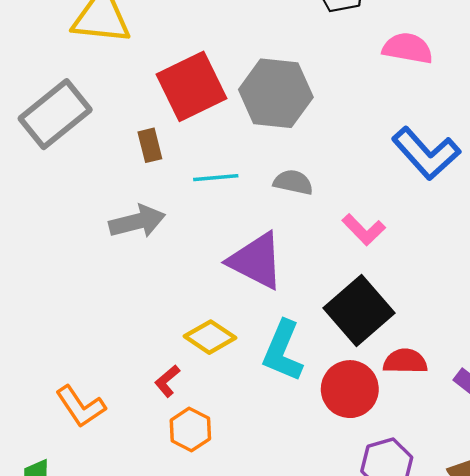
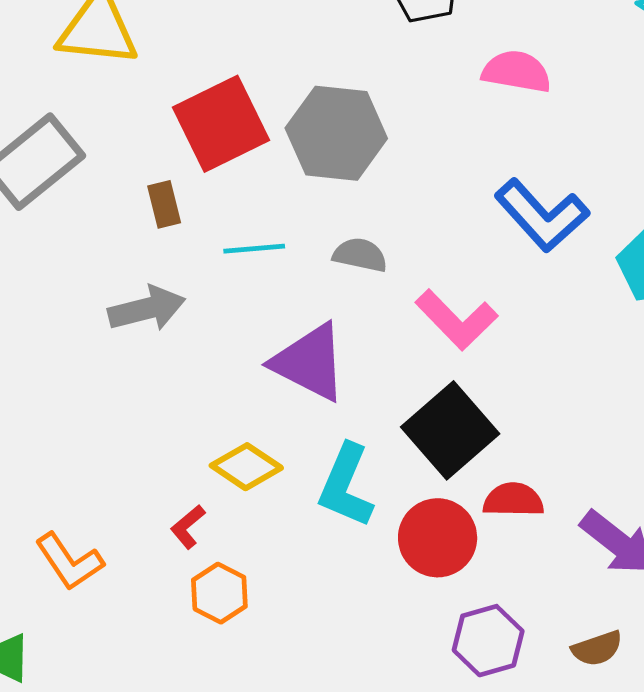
pink L-shape: (364, 230) -> (456, 320), size x1.4

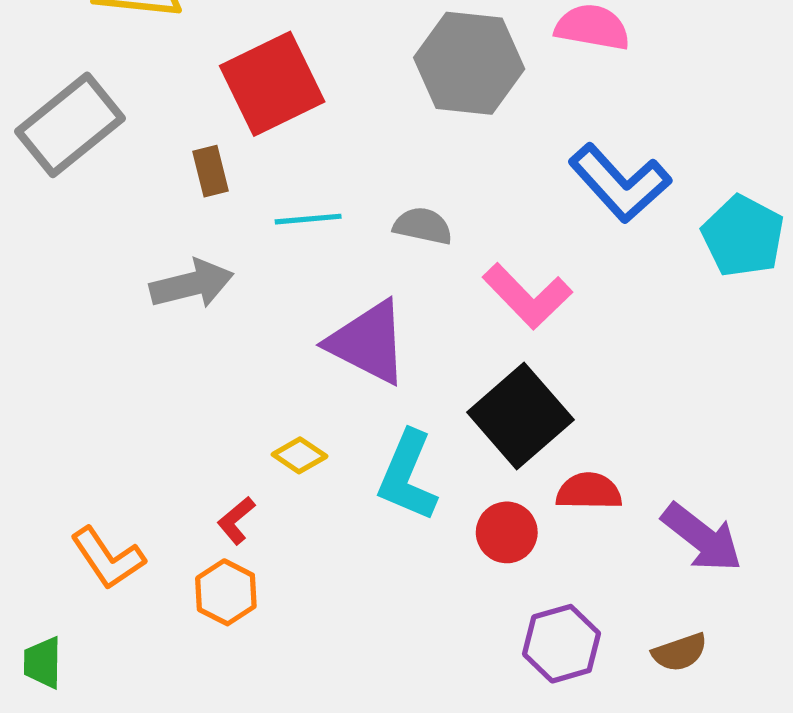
gray hexagon: (336, 133) -> (469, 63), moved
yellow diamond: (246, 467) -> (300, 455), size x0.7
red circle: (438, 538) -> (507, 532), size x0.7
orange hexagon: (219, 593) -> (226, 592), moved

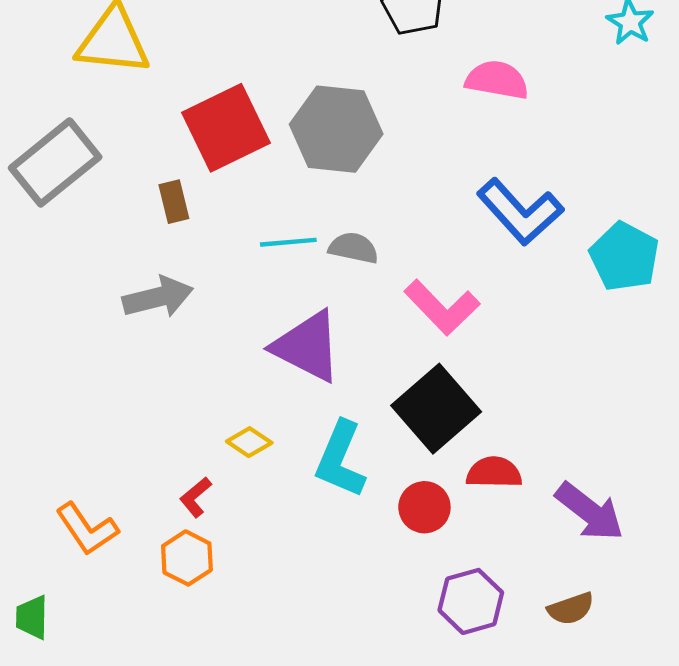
gray hexagon: (469, 63) -> (336, 129), moved
cyan line: (308, 219) -> (288, 242), moved

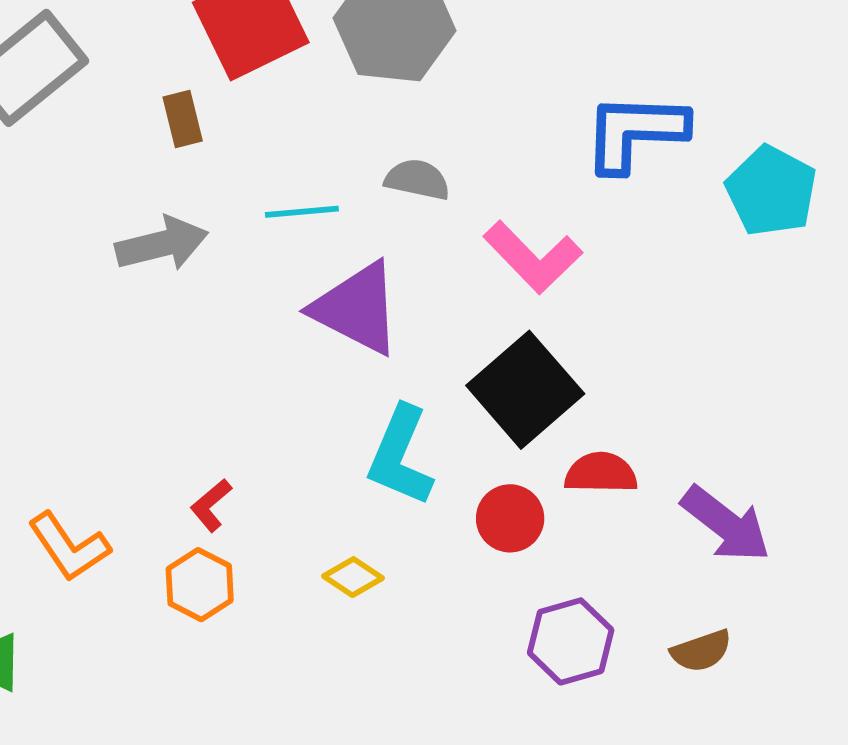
blue L-shape: (520, 212) -> (635, 132), turned 134
cyan line: (288, 242) -> (302, 212), moved
yellow diamond: (249, 442) -> (353, 577), moved

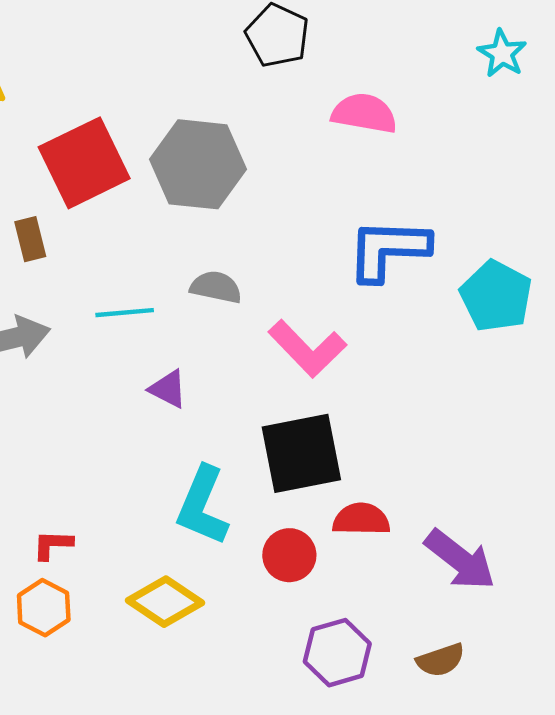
purple triangle: (357, 308) -> (168, 389), size x0.5
black square: (525, 390) -> (301, 453), turned 30
red L-shape: (211, 505) -> (53, 545), turned 42
yellow diamond: (353, 577) -> (165, 602), size x1.6

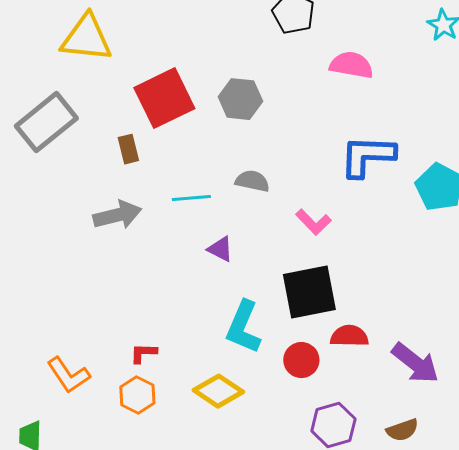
gray hexagon: (198, 164) -> (240, 99), size x0.7
pink L-shape: (307, 348) -> (313, 222), size x0.7

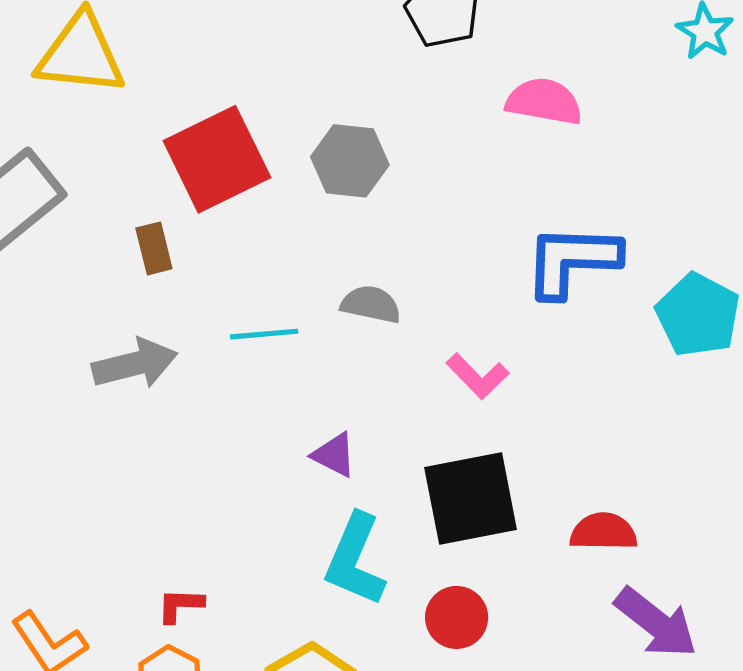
purple triangle: (220, 249) -> (334, 455), moved
red semicircle: (349, 336) -> (603, 532), moved

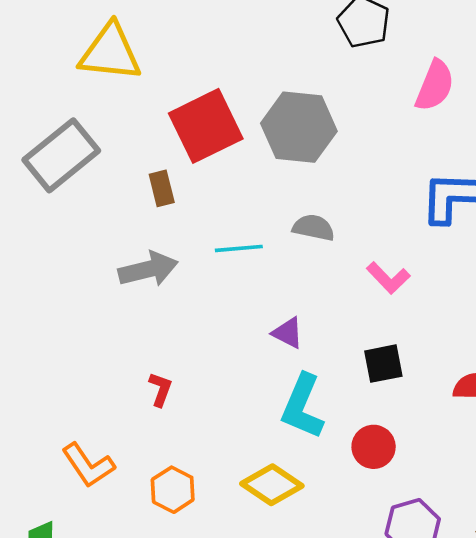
pink semicircle: (544, 101) -> (435, 86), turned 102
gray hexagon: (350, 161) -> (299, 127), size x1.4
black square: (471, 499) -> (383, 364), size x0.6
red L-shape: (180, 605) -> (160, 389), moved, turned 108

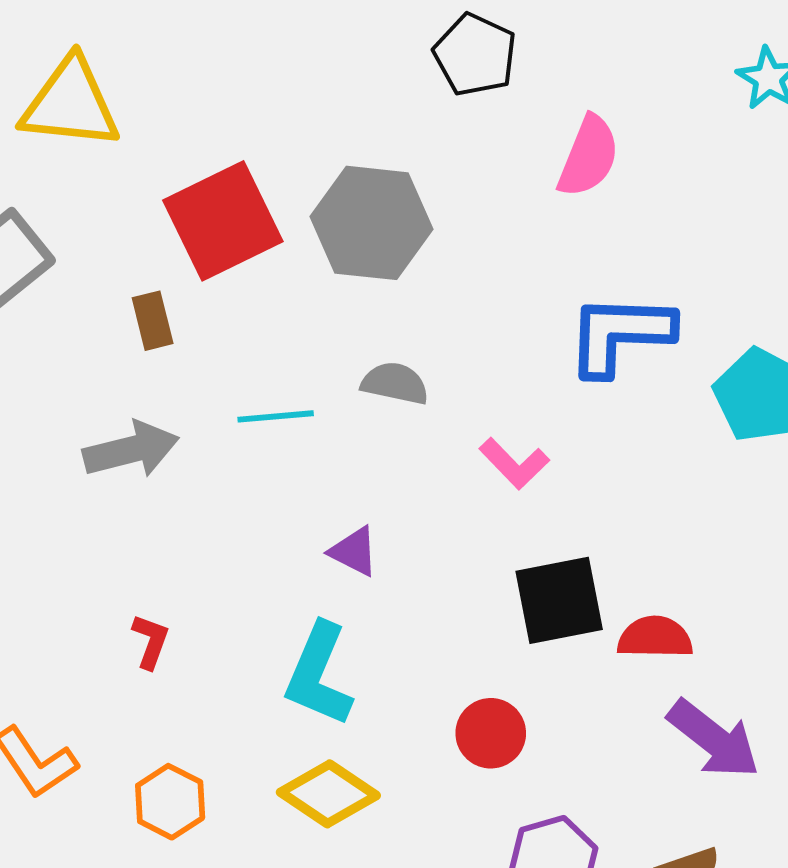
black square: (383, 364) -> (559, 600), moved, size x1.4
cyan L-shape: (303, 406) -> (319, 675), moved

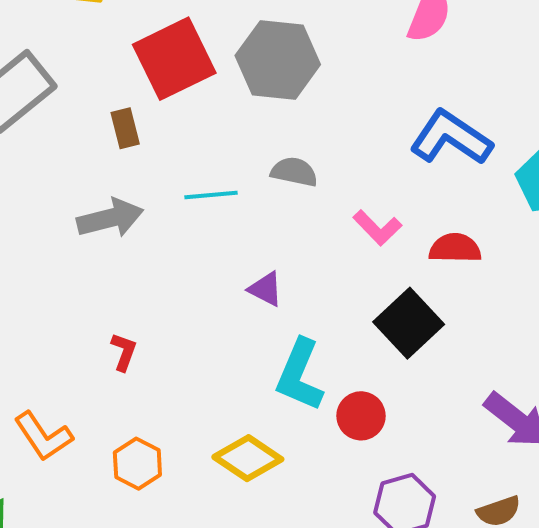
blue L-shape: (620, 334) -> (451, 138), turned 32
black square: (559, 600) -> (409, 323), turned -32
red semicircle: (655, 637) -> (455, 248), moved
cyan L-shape: (319, 675) -> (300, 375), moved

